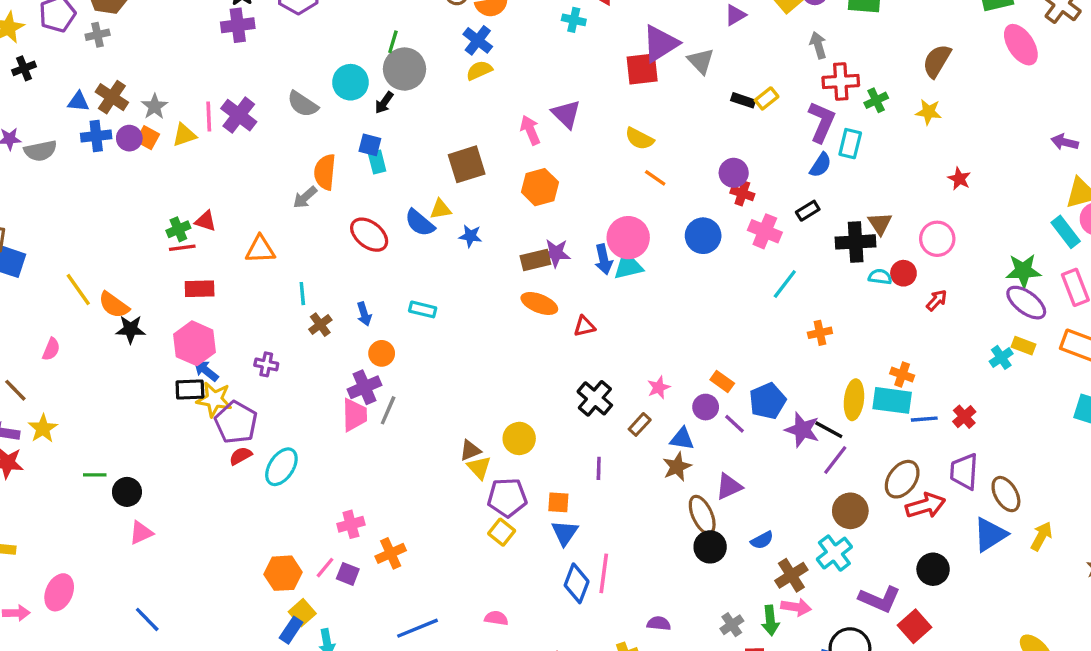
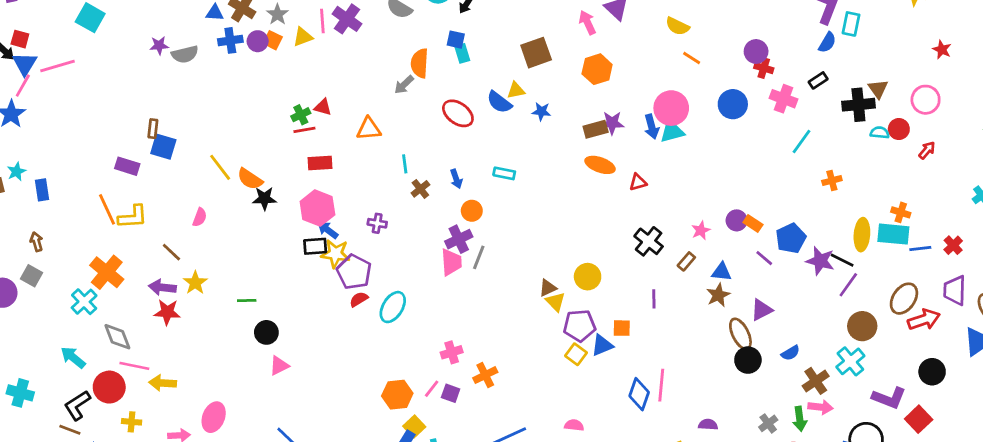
purple circle: (706, 407) -> (737, 220), moved
green line: (95, 475) -> (247, 300), moved
blue triangle: (565, 533) -> (602, 345), moved, turned 35

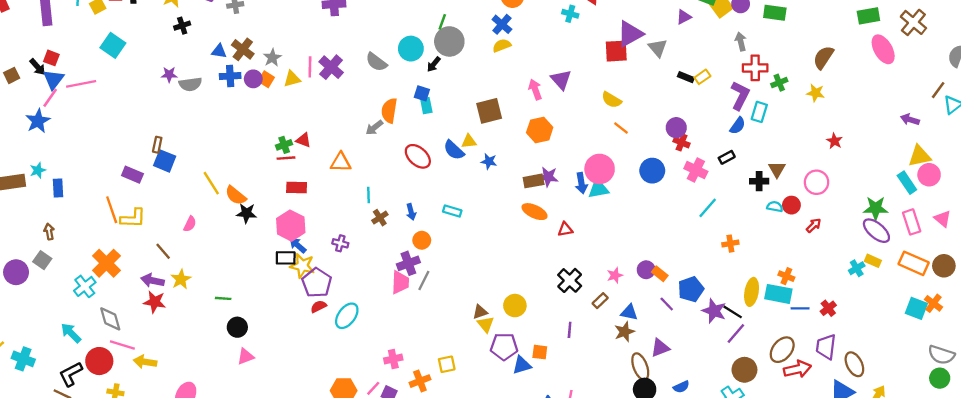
black cross: (858, 105) -> (759, 181), size x0.7
yellow square: (576, 354) -> (447, 364), moved, turned 36

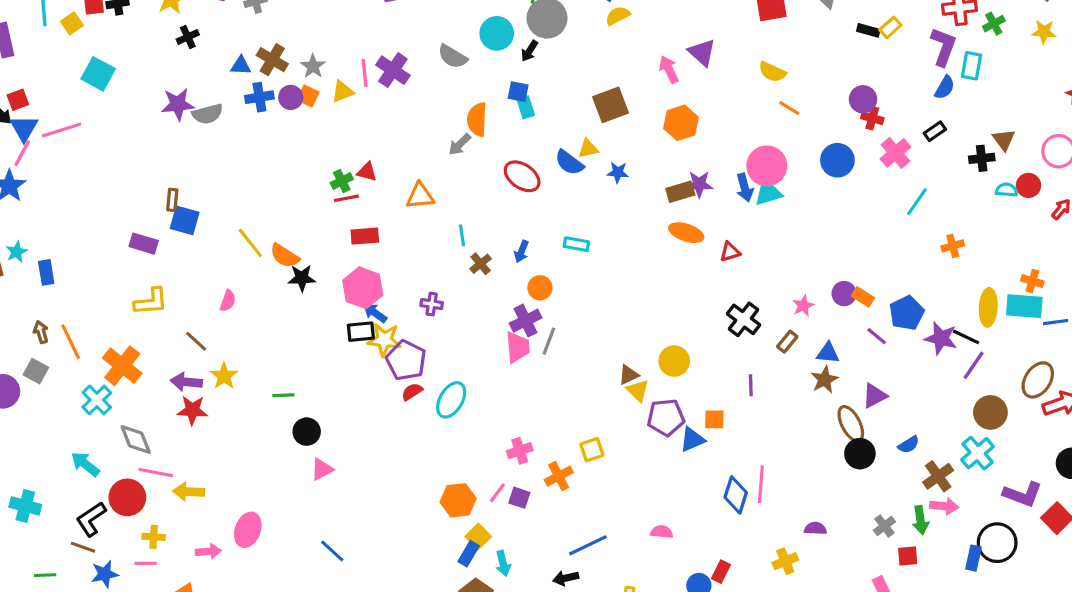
red square: (51, 58) -> (18, 100), turned -35
purple star: (169, 75) -> (178, 104), size x1.5
pink cross: (696, 170) -> (895, 153), turned 30
orange line: (112, 210) -> (71, 342), moved
blue arrow: (411, 212) -> (521, 252), turned 42

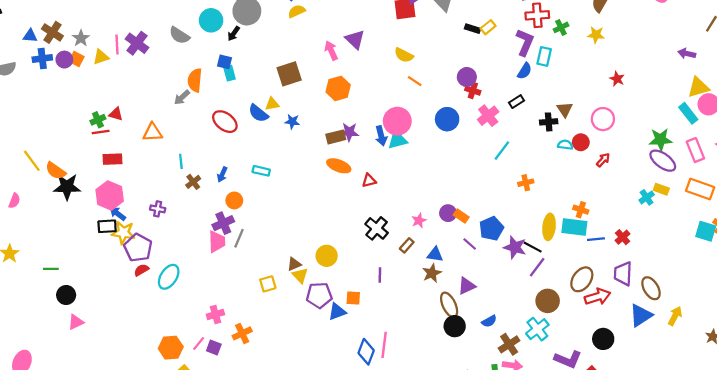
black star: (302, 278) -> (67, 187), size x1.4
yellow square: (592, 450) -> (268, 284), moved

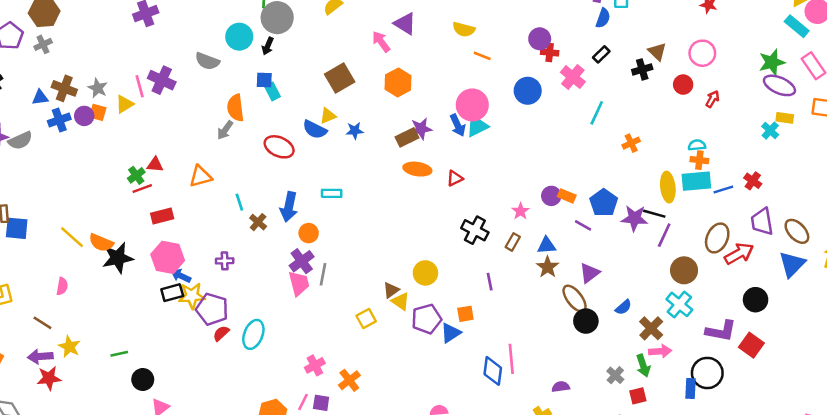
cyan semicircle: (565, 145) -> (697, 145), moved
blue arrow: (222, 174) -> (289, 207), size x1.6

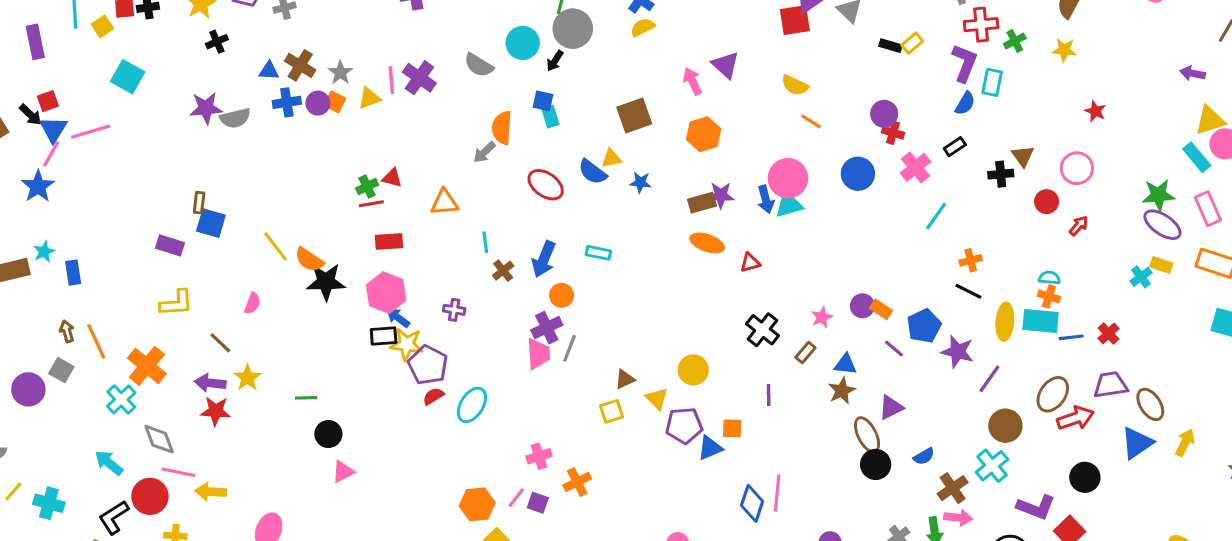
black line: (654, 214) -> (968, 291), moved
purple trapezoid: (762, 222) -> (1110, 385), turned 80
brown triangle: (391, 290) -> (625, 379), moved

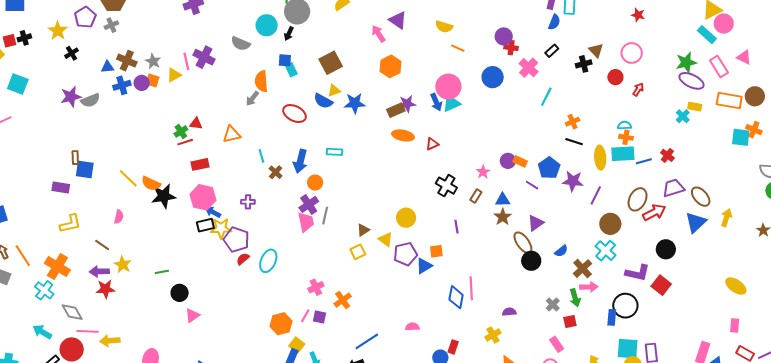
brown square: (634, 116) -> (331, 63), moved
blue star: (640, 182) -> (355, 103), size x1.5

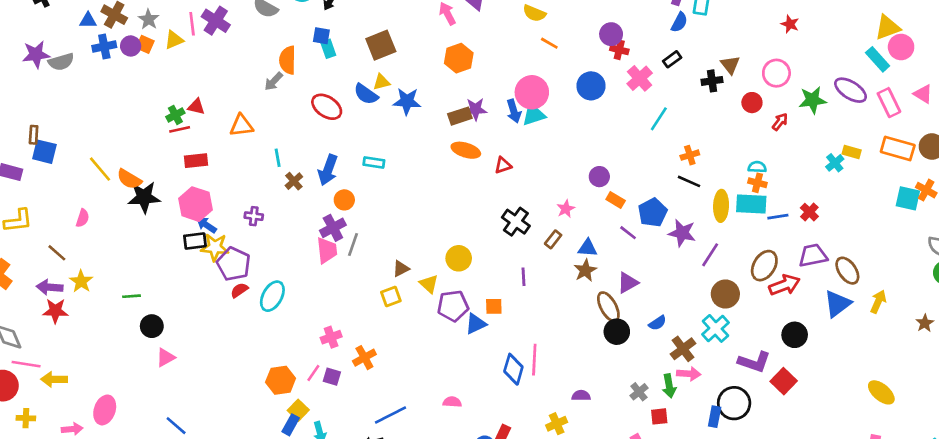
green star: (686, 62) -> (813, 100), moved
purple ellipse: (691, 81) -> (851, 90), moved
purple circle: (508, 161) -> (599, 177), moved

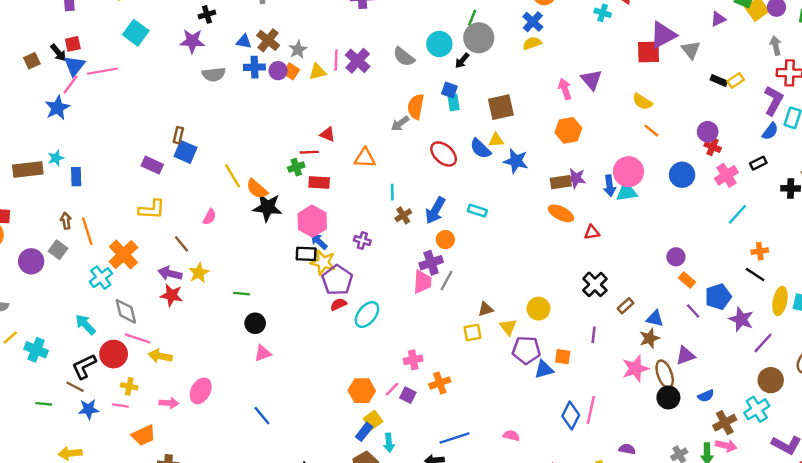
purple star: (36, 54) -> (192, 41), moved
green cross: (175, 115) -> (296, 167), moved
pink star: (566, 209) -> (635, 369), moved, size x1.6

